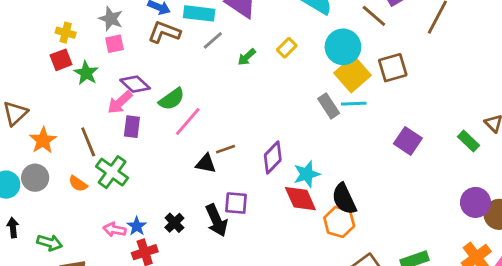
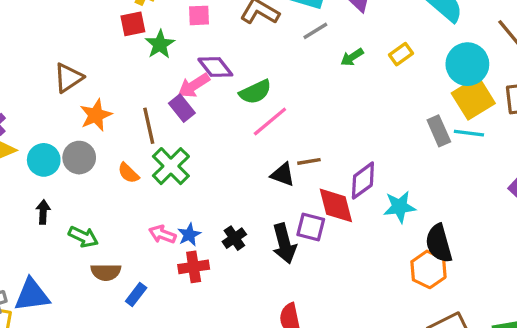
purple rectangle: (132, 127) -> (182, 108), moved, turned -55
red diamond: (300, 199) -> (336, 205), moved

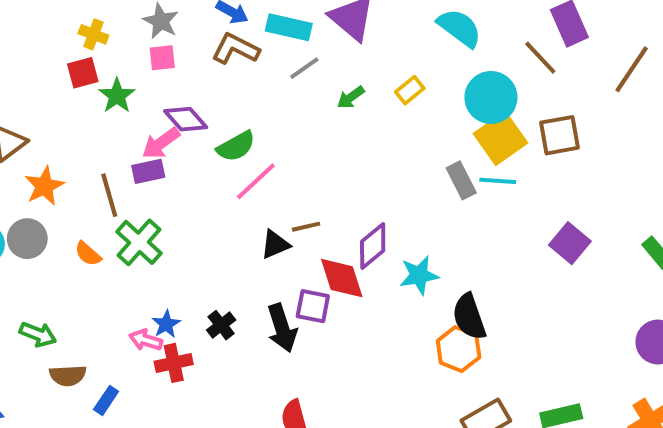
purple rectangle: (182, 108) -> (148, 171), turned -60
black triangle: (283, 175) -> (275, 245), turned -40
pink arrow: (162, 234) -> (146, 340), moved

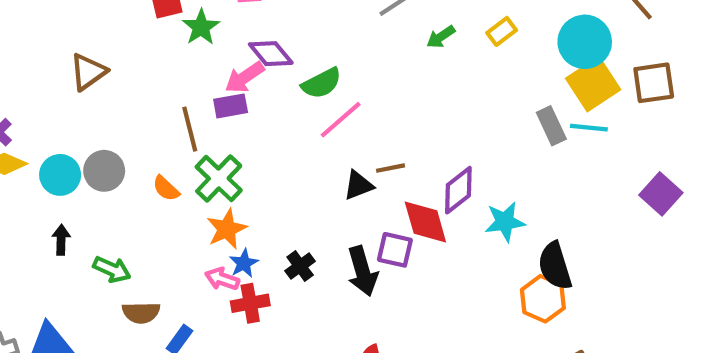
orange star: (44, 186) -> (227, 229), moved

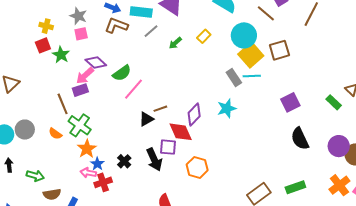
purple square: (661, 194) -> (290, 102), turned 30
cyan star: (505, 222) -> (227, 108), moved
black semicircle: (555, 266) -> (300, 139), moved
orange hexagon: (543, 299) -> (197, 167), moved

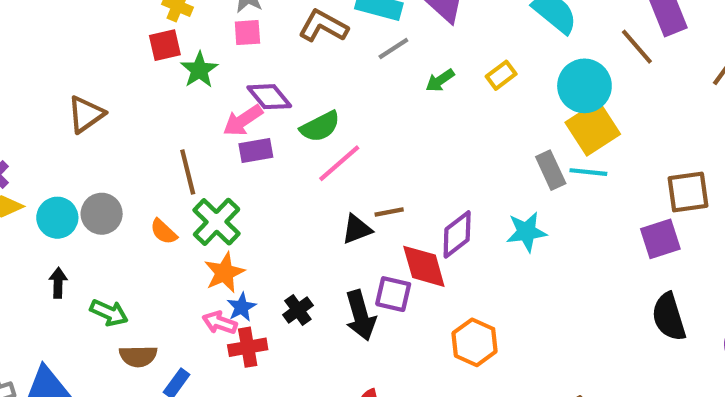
brown square: (279, 50) -> (688, 192), moved
purple rectangle: (80, 90) -> (256, 150), moved
orange hexagon: (197, 167) -> (475, 342), moved

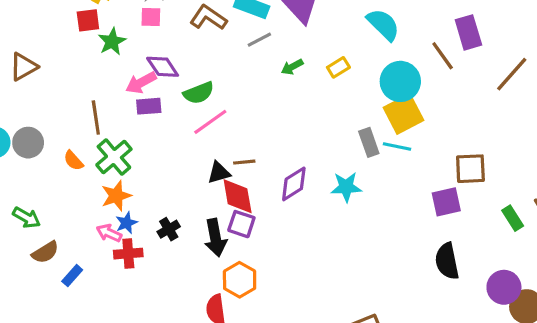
red diamond: (424, 266) -> (238, 196), moved
orange hexagon: (475, 342) -> (240, 280), moved
brown semicircle: (138, 356) -> (45, 252), turned -36

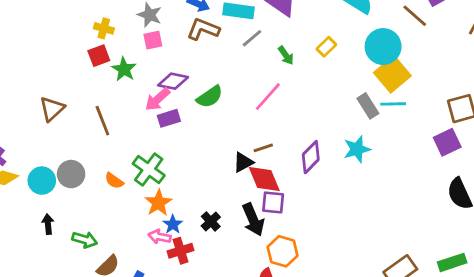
purple diamond: (163, 67) -> (173, 81), turned -32
green arrow: (292, 67) -> (286, 55), turned -84
brown line: (96, 118) -> (102, 121), moved
pink line: (210, 122) -> (268, 97), moved

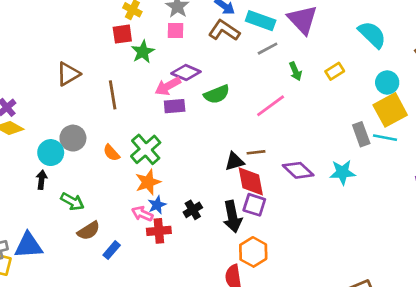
cyan circle: (383, 47) -> (387, 82), size x0.7
purple diamond: (311, 157) -> (298, 170), turned 76
cyan circle: (42, 181) -> (51, 153), moved

